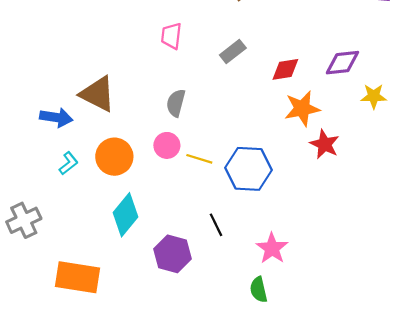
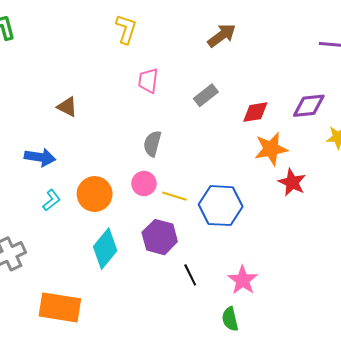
brown triangle: (98, 94) -> (67, 107), moved, size x0.6
black line: (216, 225) -> (190, 275), moved
purple hexagon: (172, 254) -> (160, 237), moved

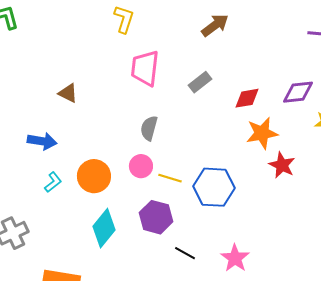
pink trapezoid: (148, 81) -> (145, 68), size x1.5
black line: (190, 275) -> (185, 253), turned -35

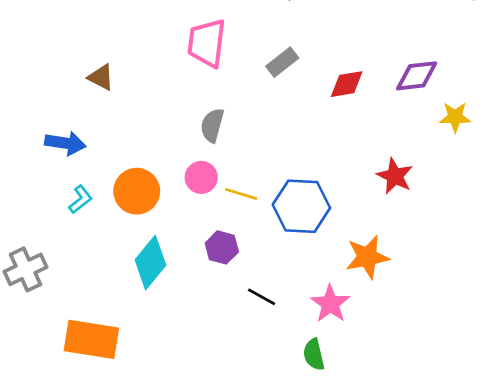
orange star: (262, 133) -> (367, 257), moved
purple hexagon: (156, 217) -> (222, 247), size x0.7

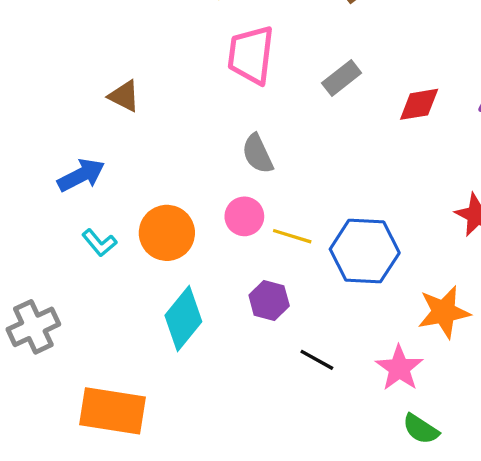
gray semicircle: (212, 125) -> (258, 154), turned -40
blue arrow: (65, 143) -> (81, 175), turned -36
cyan L-shape: (80, 199) -> (99, 243), turned 88
green semicircle: (314, 355) -> (421, 429), moved, turned -44

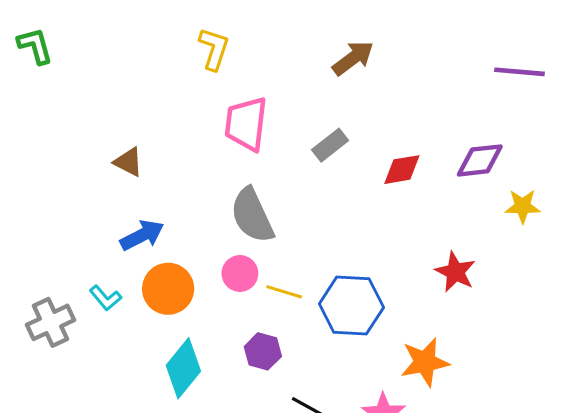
gray semicircle: (258, 154) -> (252, 215), size x1.5
blue arrow: (81, 175) -> (142, 235), moved
gray cross: (33, 327) -> (50, 322), moved

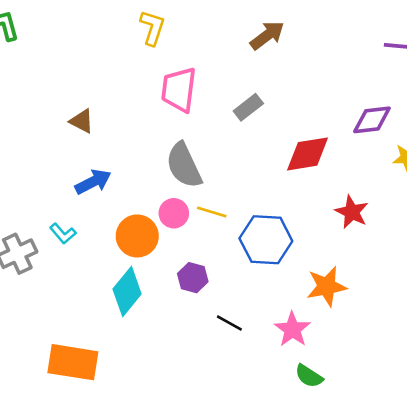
red diamond: (402, 170) -> (308, 154), moved, size x1.4
orange circle: (168, 289) -> (137, 236), moved
yellow line: (284, 292) -> (212, 212), moved

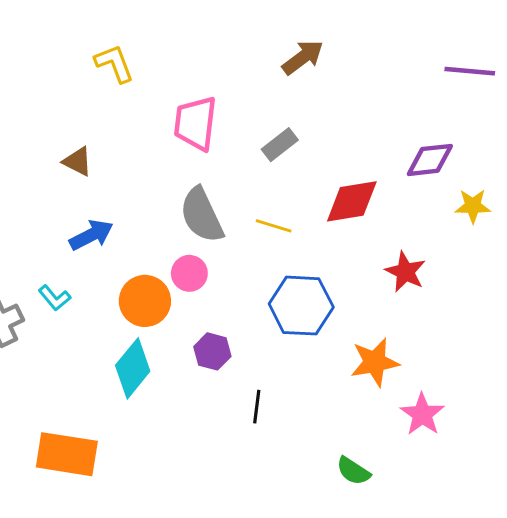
yellow L-shape: (152, 28) -> (114, 63), moved, turned -39
yellow line: (212, 212) -> (274, 226), moved
black line: (229, 323) -> (257, 407), turned 68
pink star: (292, 329) -> (422, 414), moved

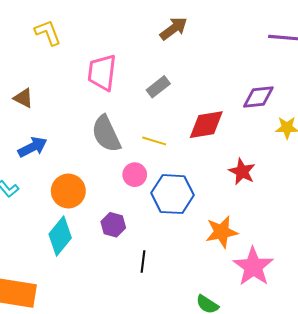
pink circle: (189, 273) -> (135, 175), moved
pink star: (422, 414) -> (253, 267), size x1.4

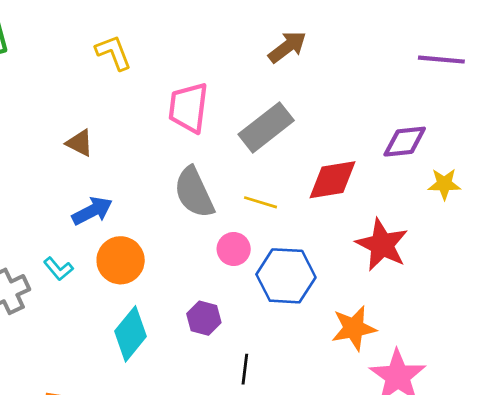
gray rectangle: (158, 87) -> (266, 127), size x1.6
red star: (242, 172) -> (382, 245), size x1.4
orange circle: (68, 191) -> (121, 260), moved

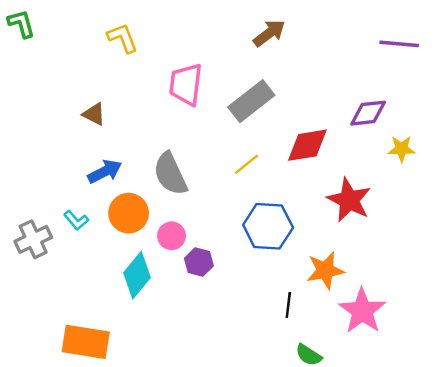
gray semicircle: (194, 192) -> (170, 174), moved
yellow line: (260, 202) -> (247, 164), turned -56
pink circle: (234, 249) -> (172, 236), moved
black line: (245, 369) -> (288, 305), moved

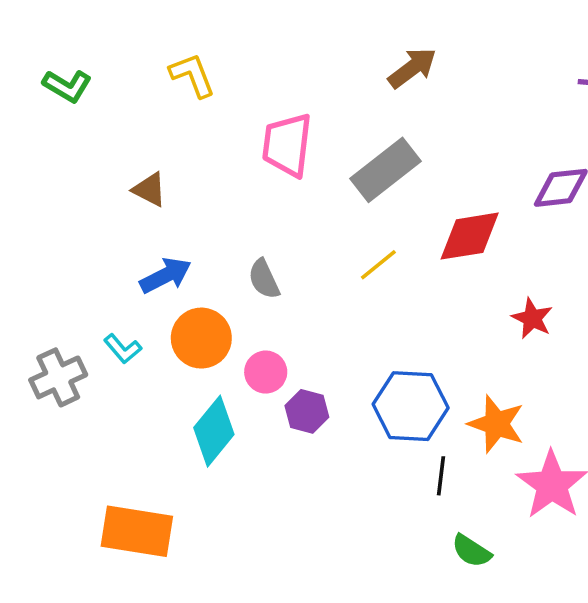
green L-shape: (21, 24) -> (67, 86), moved, turned 136
gray semicircle: (170, 174) -> (264, 279), size x0.6
red star: (349, 200) -> (532, 318), size x0.6
blue hexagon: (268, 226) -> (411, 406), moved
orange star: (325, 270) -> (496, 424), turned 30

